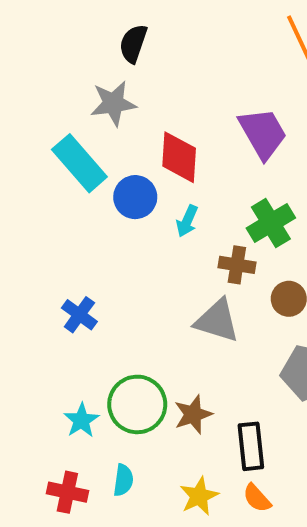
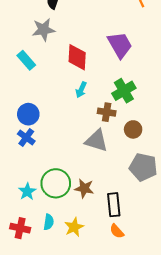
cyan rectangle: (79, 163) -> (26, 60), size x0.7
blue circle: (135, 197) -> (28, 114), moved
brown star: (193, 414) -> (84, 188), turned 30
yellow star: (199, 496) -> (74, 227), moved

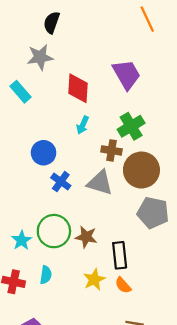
blue circle: (28, 114) -> (44, 153), moved
brown circle: (133, 129) -> (141, 170), size x1.8
blue cross: (26, 138) -> (61, 182), moved
yellow star: (74, 227) -> (94, 279), moved

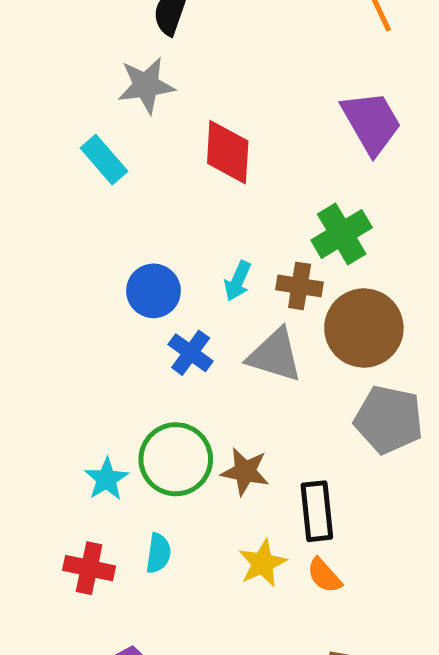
purple trapezoid: (126, 74) -> (371, 123), moved
cyan arrow: (83, 125) -> (238, 281), moved

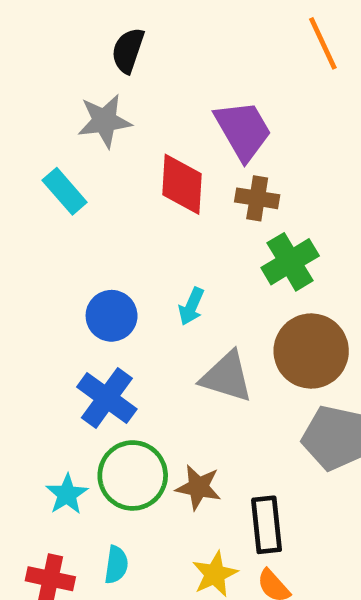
purple trapezoid: (371, 123) -> (243, 130), moved
brown cross: (300, 286) -> (257, 198), moved
blue cross: (191, 353) -> (107, 398), moved, size x1.4

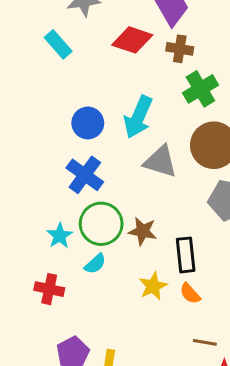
red diamond: (182, 184) -> (132, 40), turned -75
cyan arrow: (191, 306) -> (138, 117), size x1.8
cyan semicircle: (116, 565) -> (95, 264), moved, turned 40

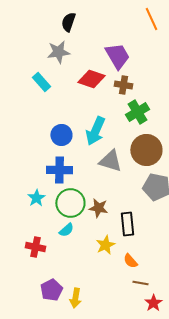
blue cross: (85, 175) -> (59, 170), turned -35
cyan star: (60, 236) -> (36, 198), moved
orange semicircle: (190, 293) -> (130, 261), moved

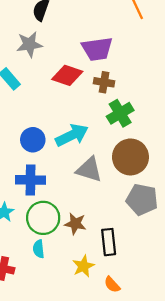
purple trapezoid: (117, 56) -> (97, 49), turned 112
cyan arrow: (95, 131) -> (72, 135), turned -140
cyan semicircle: (66, 230) -> (39, 249), turned 126

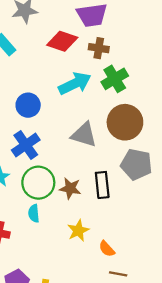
cyan arrow: (72, 135) -> (75, 83), moved
blue cross: (30, 180) -> (26, 145), turned -36
black rectangle: (109, 242) -> (102, 185), moved

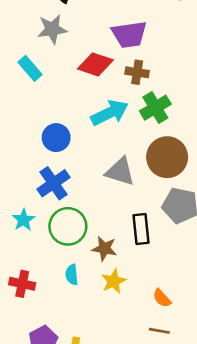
brown star: (70, 188) -> (104, 249), moved
cyan semicircle: (34, 213) -> (72, 275), moved
orange semicircle: (107, 249) -> (162, 298), moved

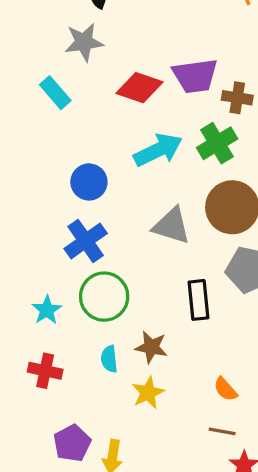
purple trapezoid: (129, 34) -> (195, 76), moved
brown cross: (137, 72) -> (237, 98), moved
cyan star: (23, 220) -> (47, 310), moved
brown star: (104, 249) -> (151, 347), moved
yellow star: (114, 281) -> (148, 393), moved

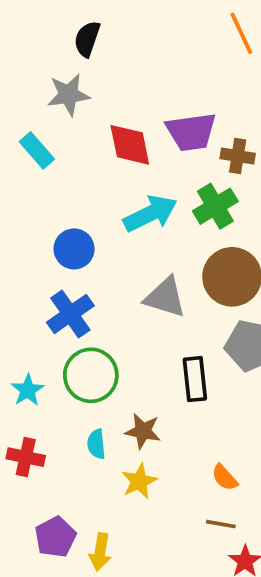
red diamond: (140, 88) -> (130, 145), turned 60

